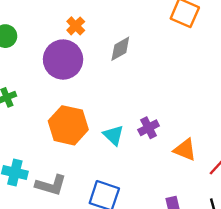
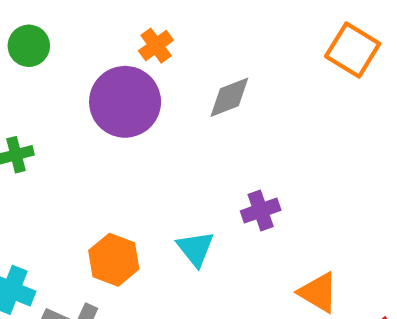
orange hexagon: (68, 125) -> (114, 260), moved, size x0.7
purple cross: (149, 128) -> (261, 211), moved

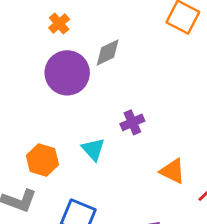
purple circle: (125, 102) -> (67, 73), moved

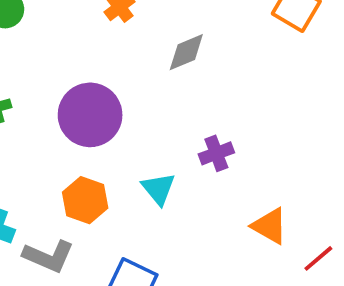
purple circle: (67, 73) -> (90, 115), moved

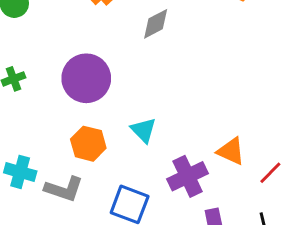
purple cross: (216, 153) -> (187, 176), moved, size x1.5

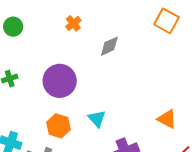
orange triangle: (231, 151) -> (167, 119), moved

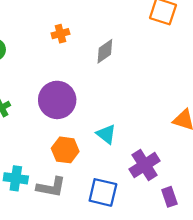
orange cross: (73, 23) -> (60, 34), turned 35

